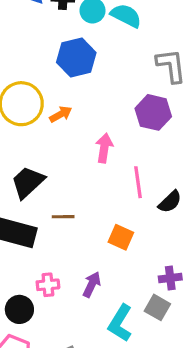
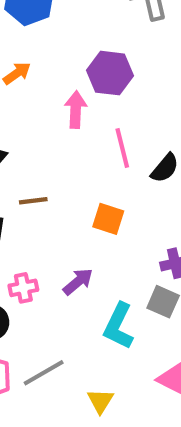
purple hexagon: (153, 112) -> (110, 73), moved
purple arrow: (92, 284) -> (78, 282), turned 30

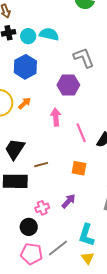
purple hexagon: (110, 73) -> (68, 85), moved
cyan L-shape: (119, 326) -> (86, 235), moved

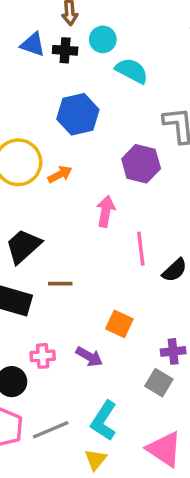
cyan circle: (28, 36) -> (103, 39), moved
orange square: (79, 168) -> (119, 324), moved
purple arrow: (69, 201) -> (89, 357), turned 63

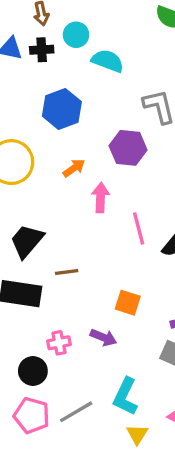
orange arrow: (60, 174) -> (74, 168), moved
yellow triangle: (96, 460) -> (137, 434), moved

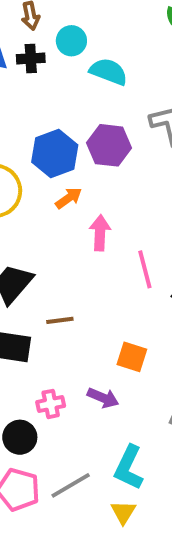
blue hexagon: (62, 109) -> (55, 153), moved
purple hexagon: (128, 148) -> (109, 145), moved
yellow triangle: (137, 434) -> (123, 512), moved

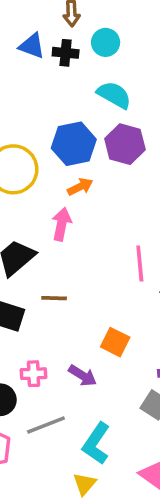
cyan semicircle: (109, 72) -> (114, 95), moved
pink arrow: (100, 233) -> (62, 224), moved
gray line: (71, 485) -> (46, 425), moved

